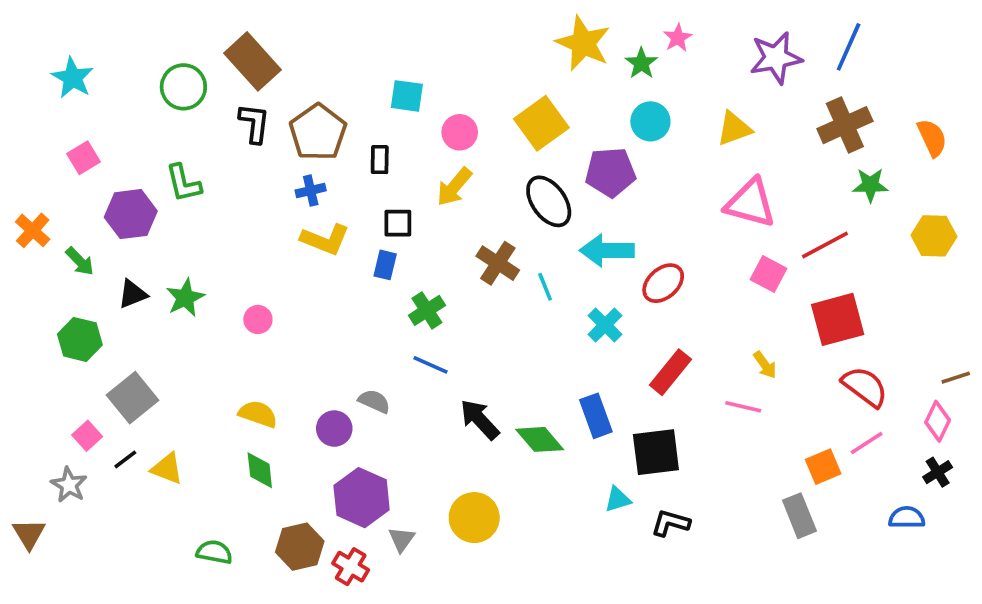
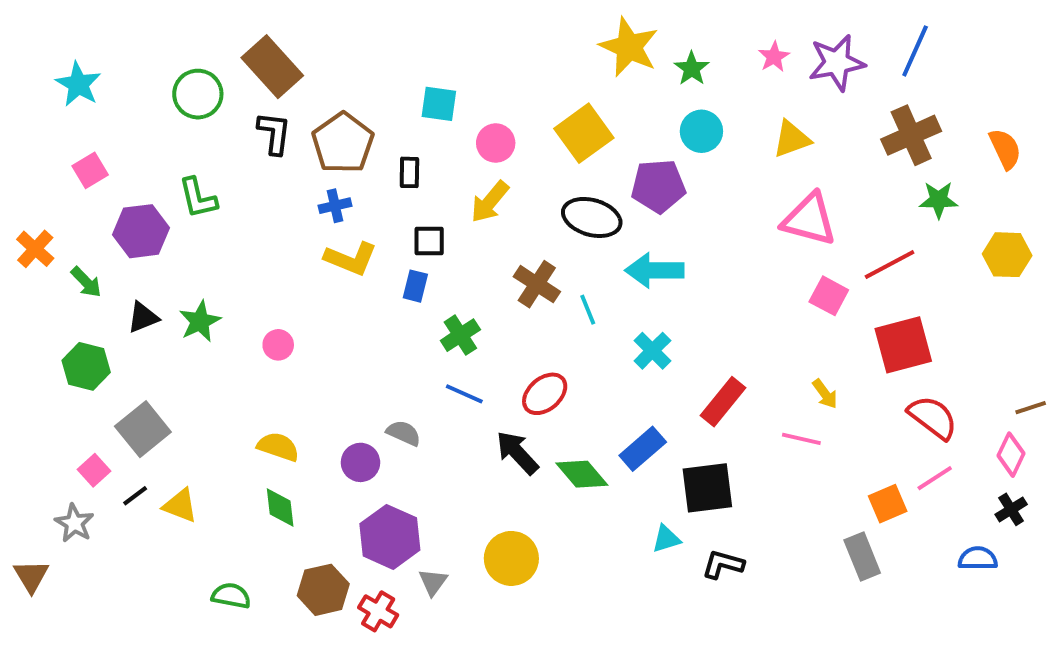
pink star: (678, 38) -> (774, 57), moved
black ellipse: (549, 201) -> (592, 217), turned -38
red ellipse: (663, 283) -> (545, 394), moved
blue rectangle: (596, 416) -> (643, 449), turned 69

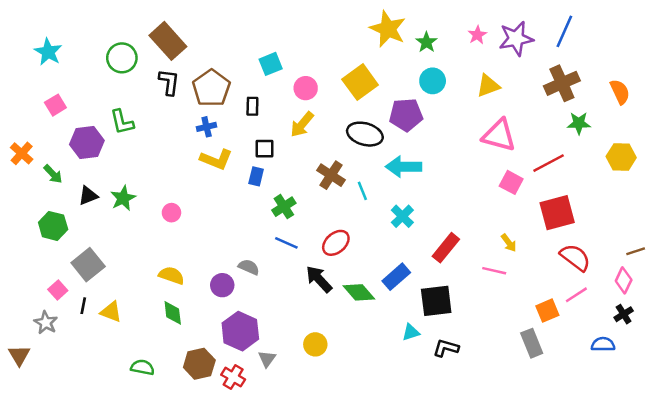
cyan square: (439, 104) -> (271, 64), turned -30
black line: (135, 496) -> (83, 306), turned -42
yellow circle: (511, 558) -> (315, 344), size x0.7

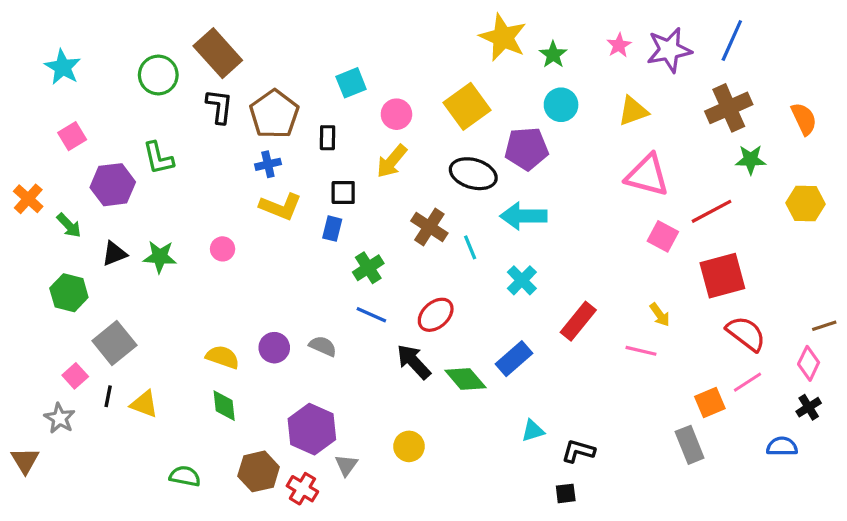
green star: (123, 198) -> (160, 257), turned 30
pink circle: (171, 213) -> (223, 249), moved
purple circle: (222, 285) -> (274, 348), moved
black square: (436, 301) -> (566, 493), moved, size x0.5

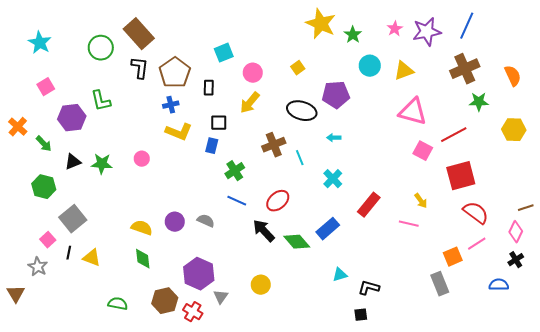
cyan circle: (561, 105) -> (370, 66), moved
yellow square: (467, 106) -> (298, 68), size x0.5
cyan arrow: (523, 216) -> (334, 138), size x0.5
brown cross: (429, 227) -> (274, 145), turned 35

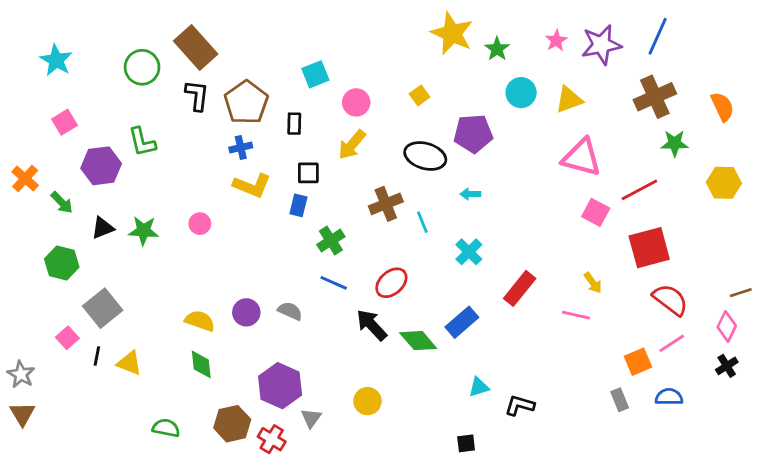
gray star: (38, 267) -> (21, 374), moved
gray rectangle: (440, 284) -> (620, 400), size x0.7
blue semicircle: (499, 285) -> (669, 397), moved
black square: (361, 315) -> (466, 443), moved

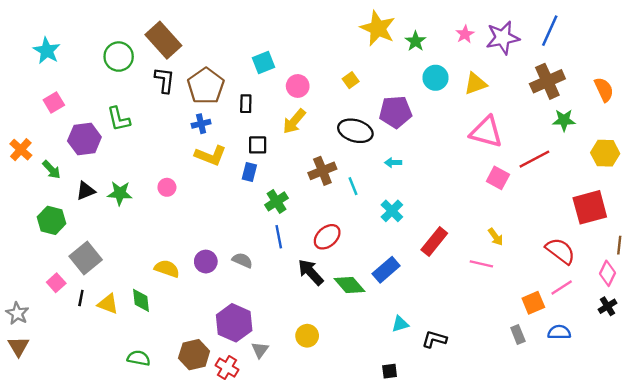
red square: (649, 248) -> (590, 207), moved
blue line: (334, 283) -> (279, 237), turned 55
brown line: (741, 293) -> (619, 245), turned -66
green diamond: (201, 364) -> (141, 300), moved

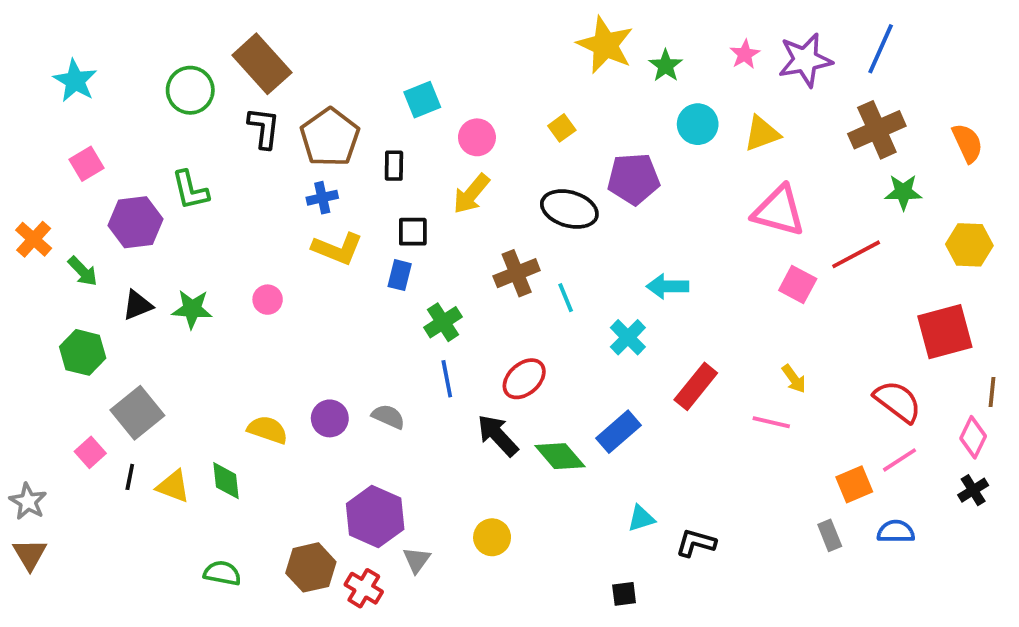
cyan arrow: (393, 163) -> (667, 286), moved, size x1.5

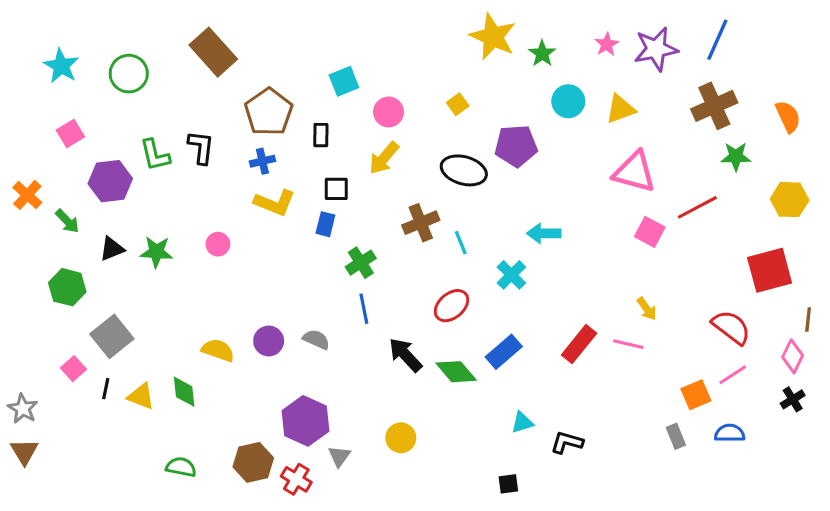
green circle: (190, 90) -> (129, 74), moved
black L-shape: (264, 128) -> (201, 147), moved
red ellipse: (524, 379) -> (451, 306), moved
red rectangle: (696, 386) -> (579, 344), moved

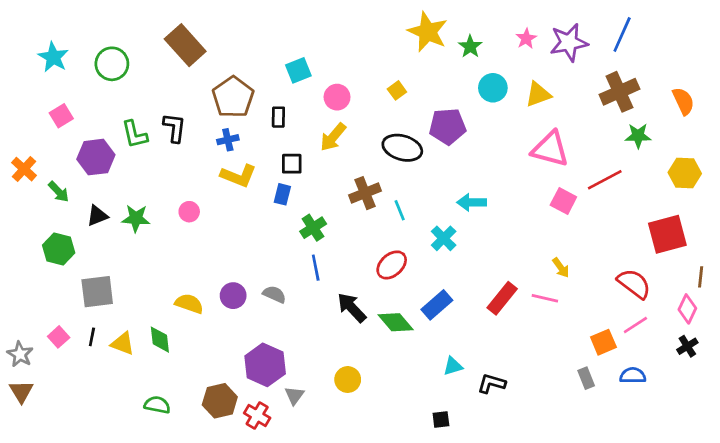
gray square: (112, 336) -> (97, 292), turned 32
pink square: (73, 369) -> (59, 337), moved

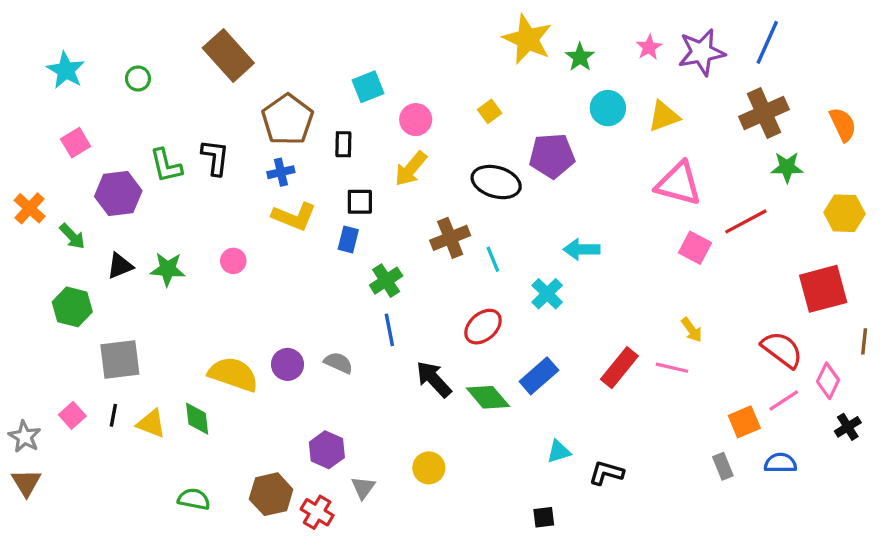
green circle: (112, 64) -> (138, 79), size x0.6
yellow semicircle: (189, 304) -> (233, 374), size x1.4
pink diamond: (687, 309) -> (828, 381), moved
purple hexagon: (265, 365) -> (327, 450), size x0.7

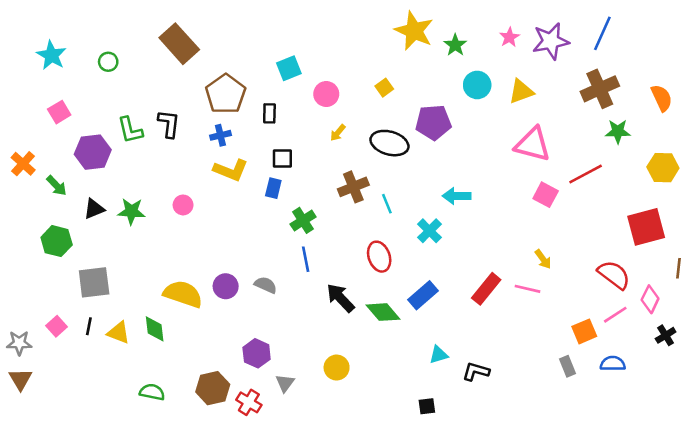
yellow arrow: (411, 169) -> (338, 133), moved, size x0.6
red ellipse: (483, 327) -> (379, 257), turned -68
gray star: (25, 437) -> (19, 343), turned -30

